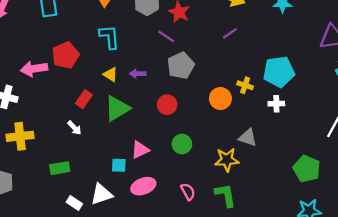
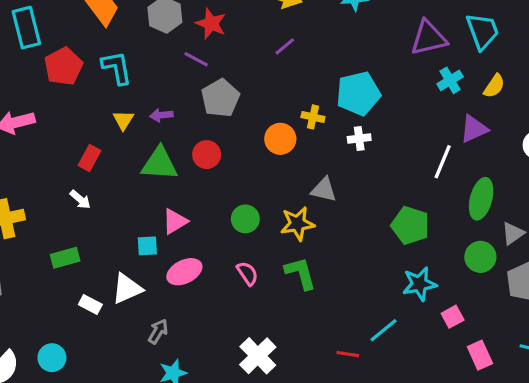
red pentagon: (65, 55) -> (63, 66), moved
yellow triangle: (110, 74) -> (123, 120), turned 35
green triangle: (117, 108) -> (159, 164), moved, turned 40
green circle: (182, 144) -> (245, 219), moved

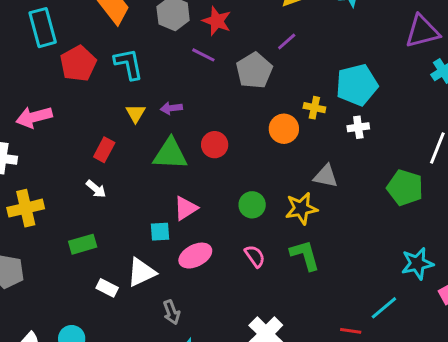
gray pentagon: (220, 98) -> (254, 71), moved
green pentagon: (410, 225) -> (405, 188), moved
gray arrow: (158, 331) -> (171, 312), turned 130

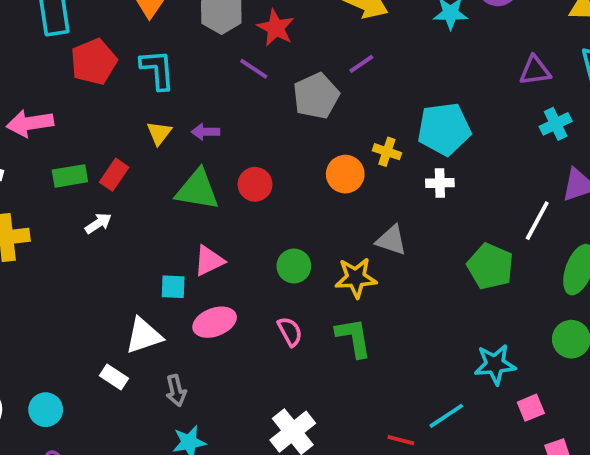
purple triangle: (422, 31) -> (535, 71), size x0.7
white arrow: (96, 189) -> (98, 223), turned -80
green rectangle: (83, 244) -> (70, 176), moved
white rectangle: (107, 288) -> (114, 377), moved

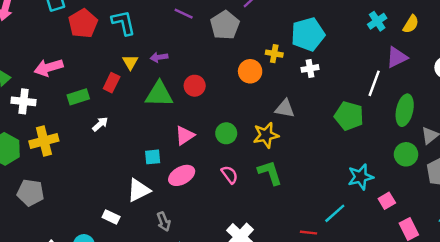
red rectangle: (114, 175) -> (112, 83), moved
pink triangle: (209, 261) -> (185, 135), moved
white rectangle: (114, 377) -> (111, 217), moved

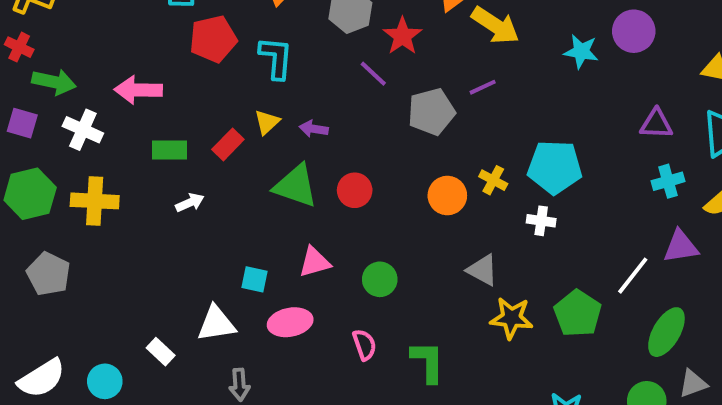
yellow star: (266, 135) -> (511, 318), moved

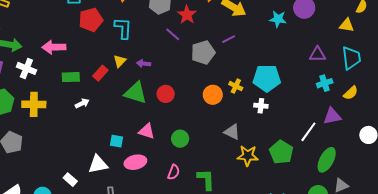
pink triangle: (315, 262) -> (147, 131), turned 36
pink semicircle: (364, 345) -> (174, 172), turned 42

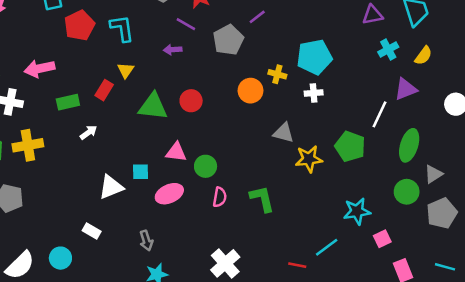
purple arrow: (144, 63) -> (173, 50), moved
green circle: (180, 139) -> (206, 166), moved
white triangle: (98, 164) -> (111, 187), moved

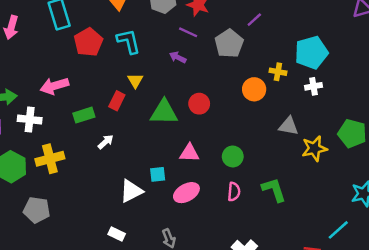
purple arrow: (173, 50) -> (178, 57), turned 35
green circle: (206, 166) -> (233, 156), moved

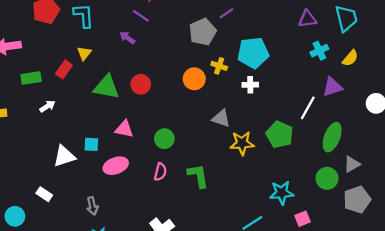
purple line: (254, 20) -> (226, 13), moved
gray pentagon: (229, 44) -> (203, 32), moved

